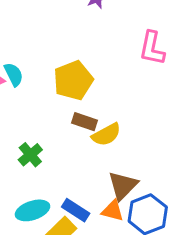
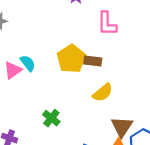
pink L-shape: (152, 48) -> (107, 24), moved
brown rectangle: (85, 122) -> (93, 61), moved

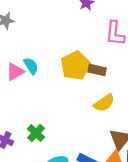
green cross: (51, 118) -> (36, 133), moved

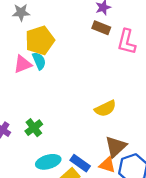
yellow pentagon: (75, 66) -> (40, 40), moved
brown rectangle: (97, 70) -> (101, 28), moved

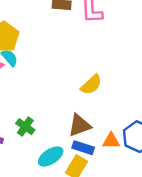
brown triangle: (116, 147) -> (80, 125), moved, turned 40

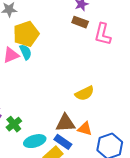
green cross: (25, 127) -> (14, 124), moved
orange triangle: (111, 141) -> (85, 129), moved

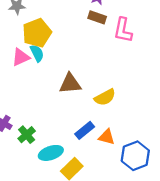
brown triangle: (65, 123) -> (70, 84), moved
blue rectangle: (63, 142) -> (85, 130), moved, turned -72

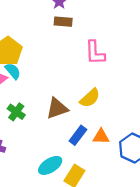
pink L-shape: (123, 30) -> (95, 53), moved
brown triangle: (70, 84) -> (57, 108), moved
green cross: (27, 135) -> (16, 112), moved

